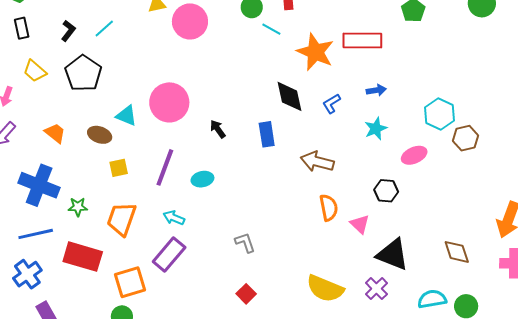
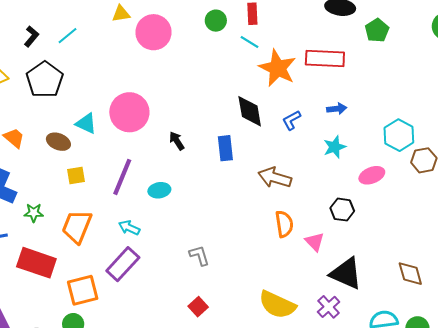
cyan line: (271, 29) -> (250, 42), moved

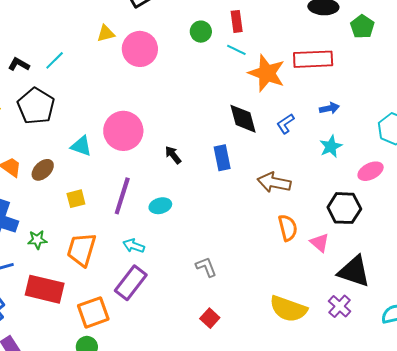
black L-shape: (31, 36) -> (19, 64), turned -95
brown ellipse: (58, 142) -> (43, 170), moved, turned -60
black hexagon: (342, 210) -> (344, 208), size x1.4

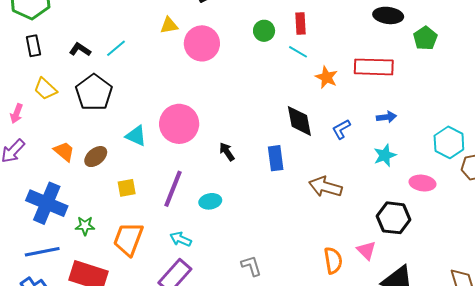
orange star: (267, 73) -> (327, 77), size x0.6
pink ellipse: (371, 171) -> (422, 183), turned 30
orange semicircle: (288, 228) -> (333, 260), moved

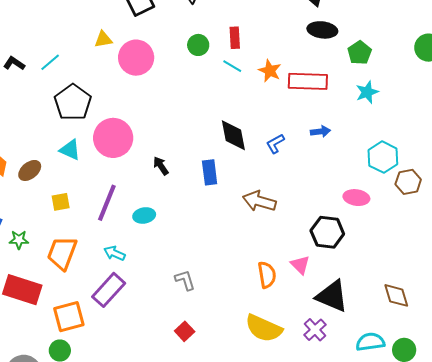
orange star: (327, 77) -> (270, 71), moved
black pentagon: (94, 92) -> (73, 102), moved
cyan star: (385, 155) -> (367, 92), moved

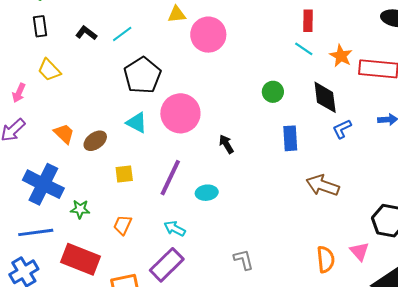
green circle: (198, 45) -> (273, 92), moved
black diamond: (233, 135) -> (325, 97), moved
blue rectangle: (210, 172) -> (290, 138), moved
orange trapezoid: (62, 253) -> (123, 225), size x0.6

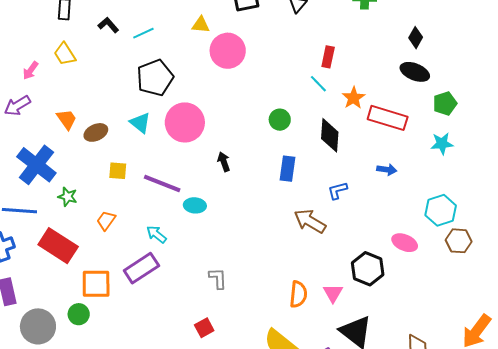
blue L-shape: (342, 129) -> (338, 190), moved
purple line: (170, 178) -> (162, 184), turned 75

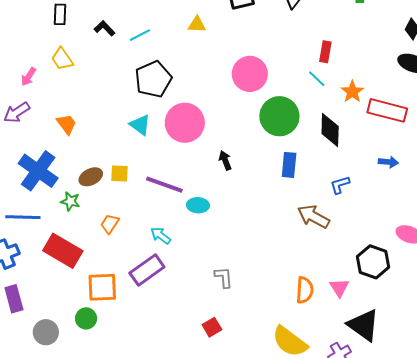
pink circle: (228, 51) -> (250, 74), moved
green circle: (280, 120) -> (279, 116), size x1.8
brown ellipse: (96, 132) -> (91, 177), moved
gray circle: (38, 326) -> (46, 332), size x0.7

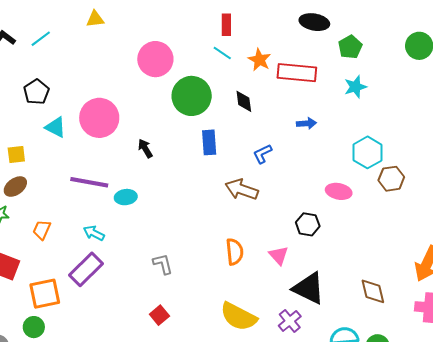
black pentagon: (153, 79) -> (36, 92), moved, size x0.7
black diamond: (330, 130) -> (244, 101), size x0.7
yellow square: (119, 174) -> (16, 154), moved
black hexagon: (373, 262) -> (308, 224), size x0.7
orange semicircle: (305, 290) -> (235, 252), moved

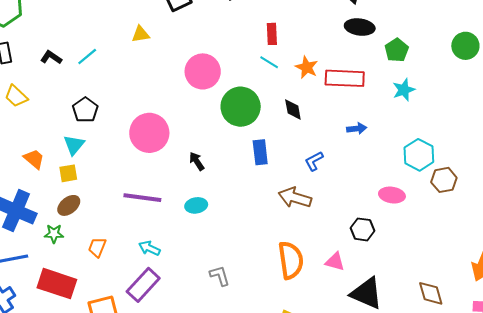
cyan triangle: (56, 127) -> (74, 145), moved, turned 45
cyan ellipse: (126, 197) -> (196, 205), moved
orange semicircle: (235, 252) -> (291, 260), size x1.4
pink triangle: (279, 255) -> (335, 262), turned -30

